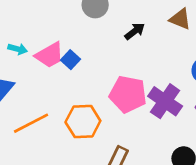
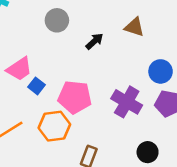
blue square: (70, 60) -> (36, 86), moved
pink pentagon: (128, 94) -> (75, 97), moved

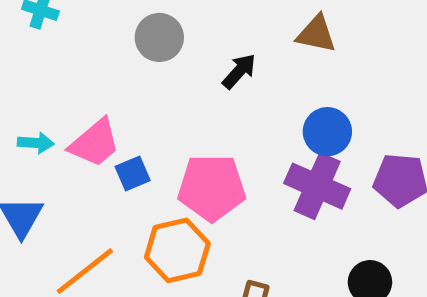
blue circle: (161, 71) -> (327, 132), moved
blue square: (36, 86) -> (133, 174), turned 35

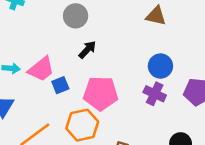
black arrow: (239, 71) -> (87, 50), moved
purple cross: (317, 186) -> (155, 94), size x0.7

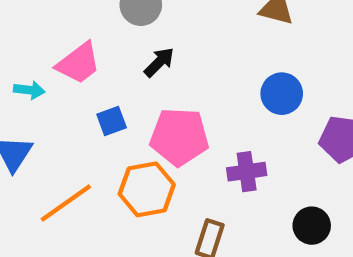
pink trapezoid: (41, 69) -> (78, 63), moved
purple cross: (155, 94) -> (247, 172), moved, turned -35

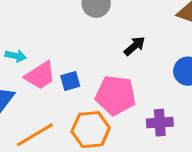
black arrow: (159, 62) -> (135, 46), moved
pink trapezoid: (78, 63) -> (40, 75), moved

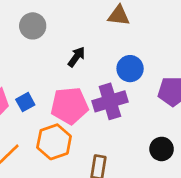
purple cross: (160, 123) -> (110, 101), moved, size x1.4

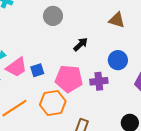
purple cross: (110, 101) -> (99, 81), size x0.7

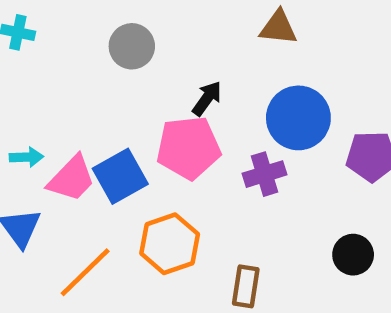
blue circle: (118, 60) -> (298, 118), size x1.4
blue square: (37, 70) -> (120, 176), size x1.6
pink pentagon: (69, 79) -> (188, 148), moved

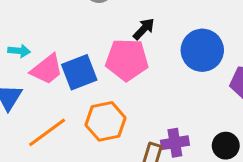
purple cross: (265, 174) -> (175, 143), moved

